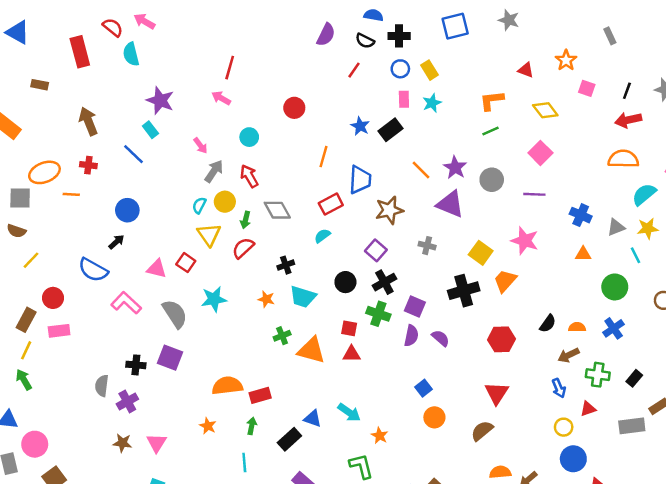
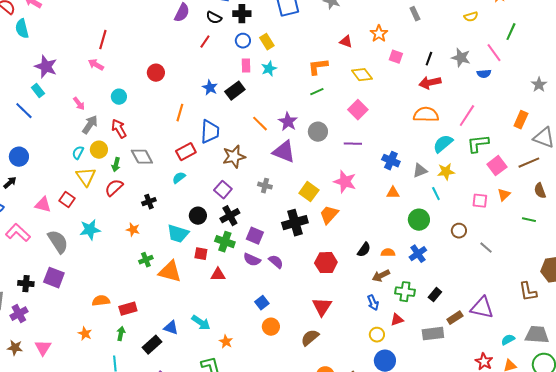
cyan trapezoid: (303, 297) -> (178, 234), moved
purple semicircle: (411, 336) -> (252, 260), turned 102
red triangle: (352, 354) -> (218, 275), moved
orange semicircle: (227, 386) -> (101, 301), size x0.7

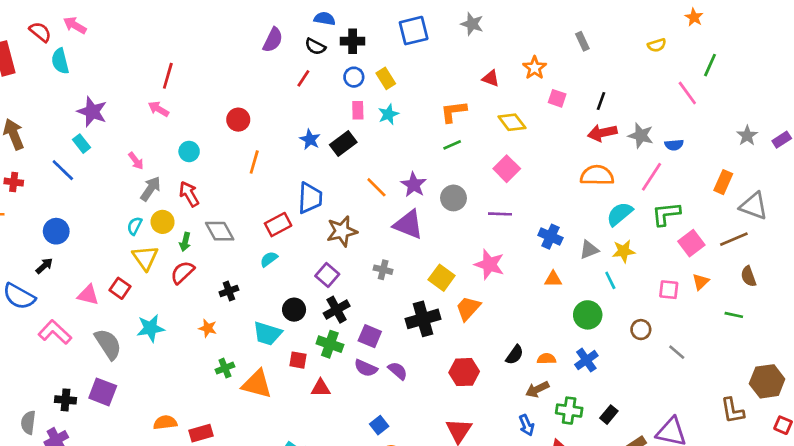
gray star: (461, 58) -> (641, 136), moved
blue semicircle: (484, 74) -> (674, 145), moved
orange line: (180, 113) -> (254, 162), moved

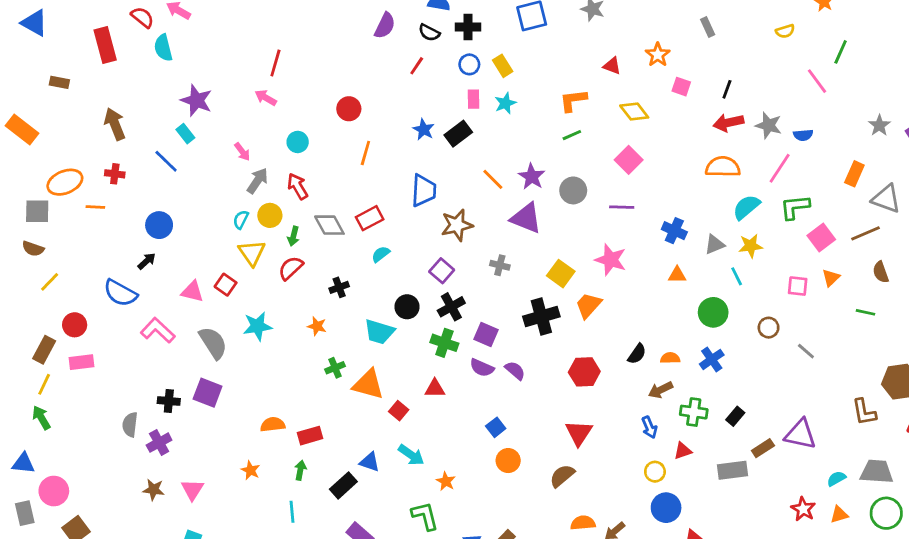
red rectangle: (278, 225) -> (370, 218), moved
red square: (298, 360) -> (399, 411), moved, turned 30

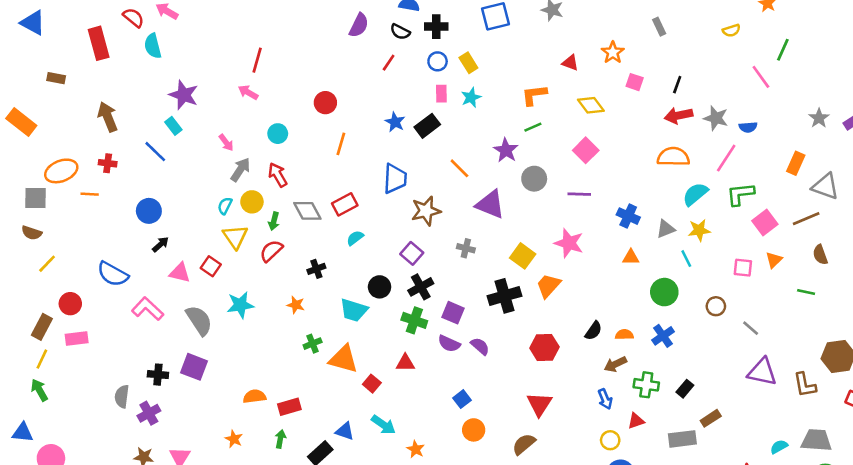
purple star: (532, 177) -> (506, 150), moved
black arrow: (147, 261) -> (160, 244), moved
purple triangle: (800, 434) -> (762, 372), moved

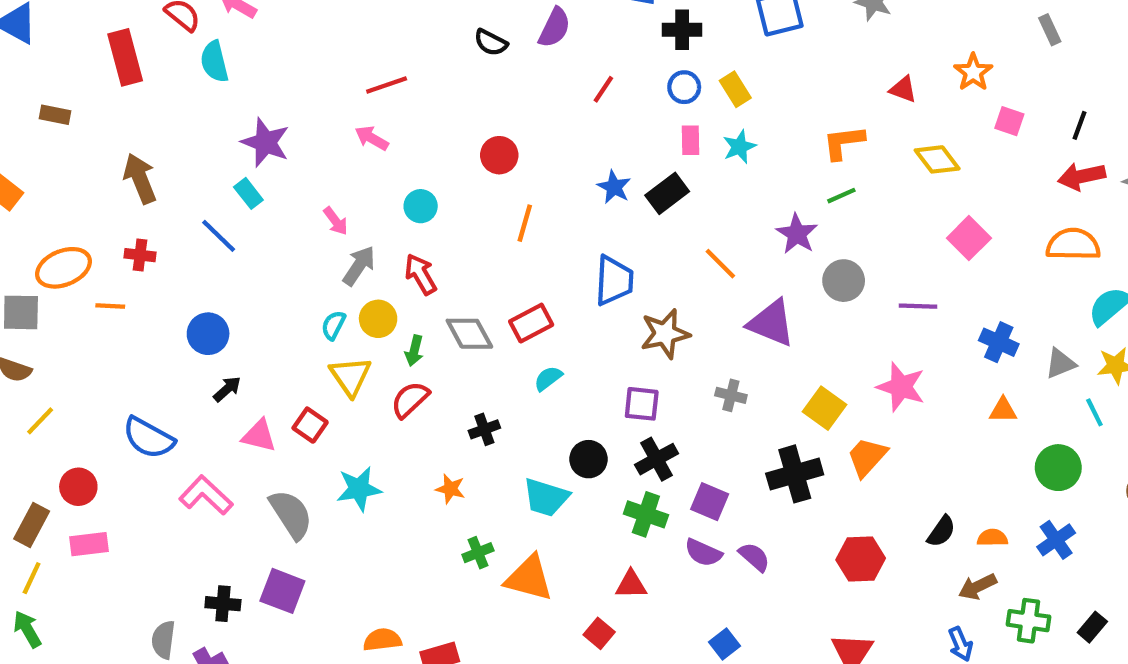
black semicircle: (400, 32) -> (491, 42), moved
red line: (257, 60) -> (387, 85), turned 55
pink square: (586, 150) -> (969, 238), moved
purple square: (412, 253) -> (642, 404), turned -35
red square: (372, 384) -> (599, 633), moved

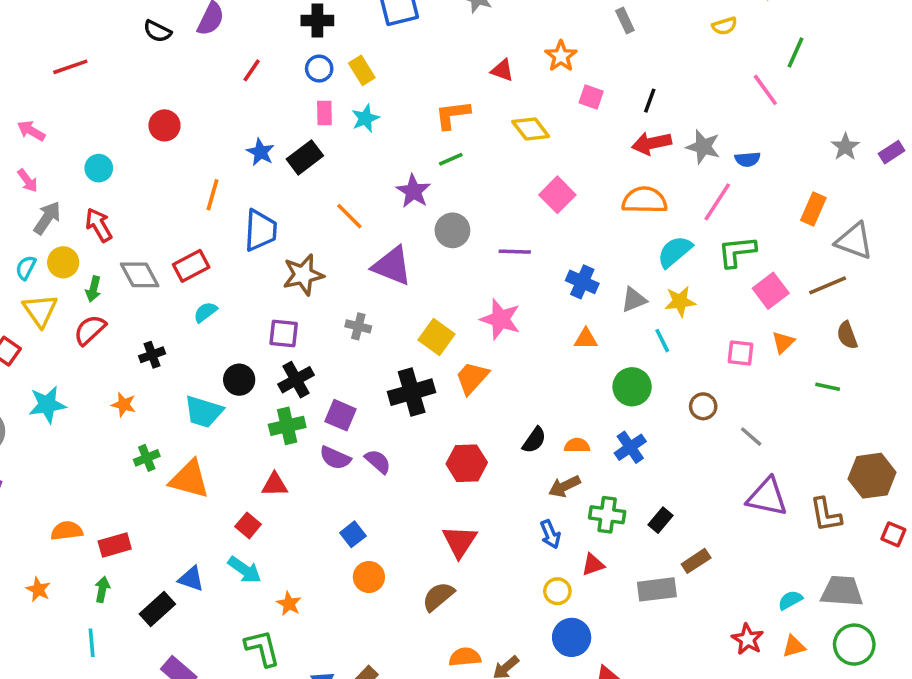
pink arrow: (372, 138) -> (31, 131), moved
orange line: (525, 223) -> (212, 195), moved
green cross: (646, 514) -> (287, 426), turned -32

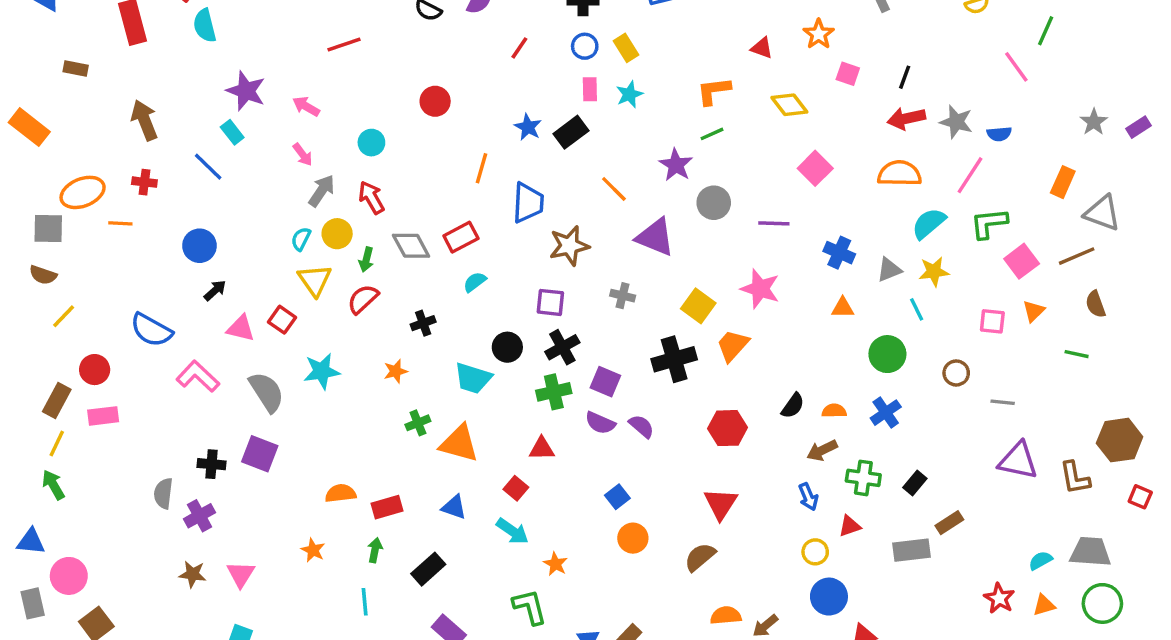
orange star: (124, 405) -> (396, 371), turned -30
gray line: (751, 437) -> (1003, 402), turned -35
blue triangle: (191, 579) -> (454, 507), moved

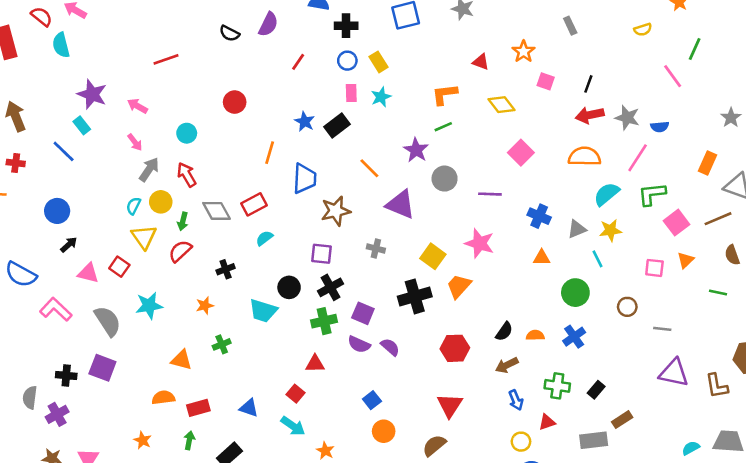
orange triangle: (459, 443) -> (181, 360), moved, size x0.7
brown arrow: (822, 450) -> (507, 365), moved

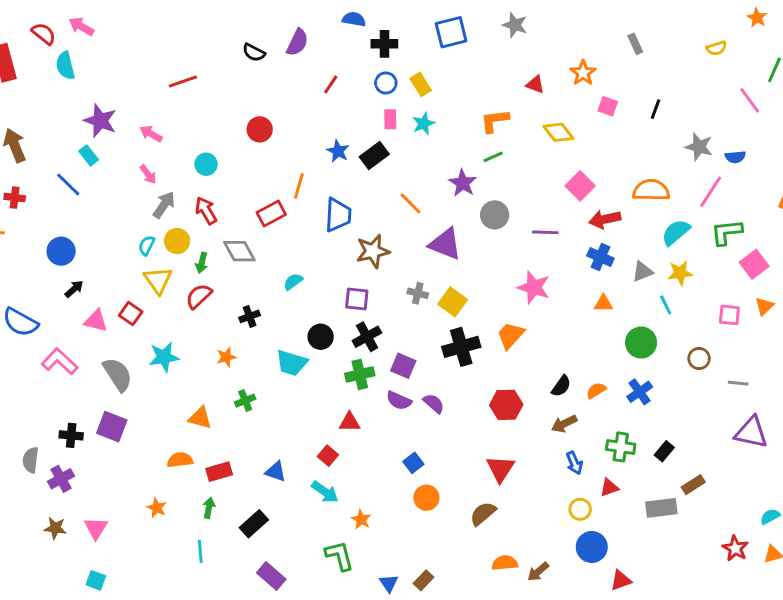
red arrow: (590, 115) -> (605, 219), moved
red rectangle: (254, 204) -> (271, 213), moved
yellow square: (433, 256) -> (453, 302), moved
orange semicircle: (535, 335) -> (596, 390), turned -30

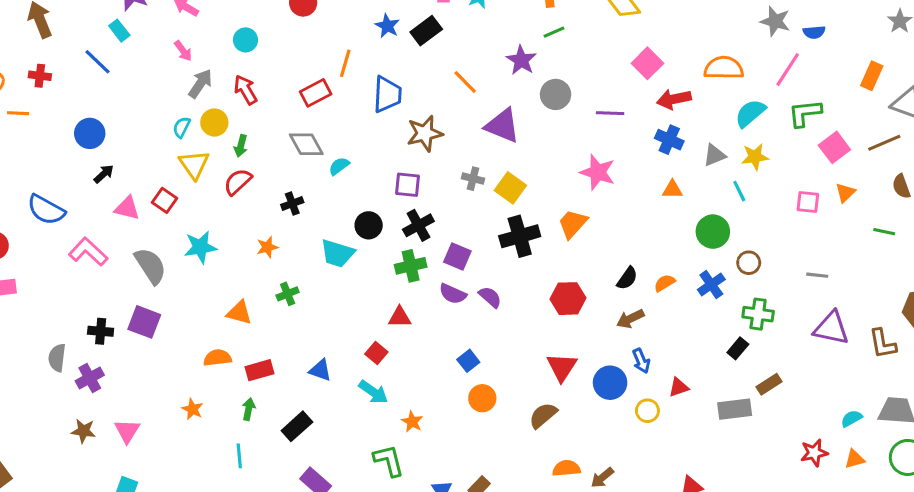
gray diamond: (239, 251) -> (306, 144), moved
brown circle: (699, 358) -> (749, 263), moved
green cross: (621, 447) -> (758, 314), moved
blue circle: (592, 547) -> (610, 383), moved
red star: (735, 548) -> (814, 453), turned 30

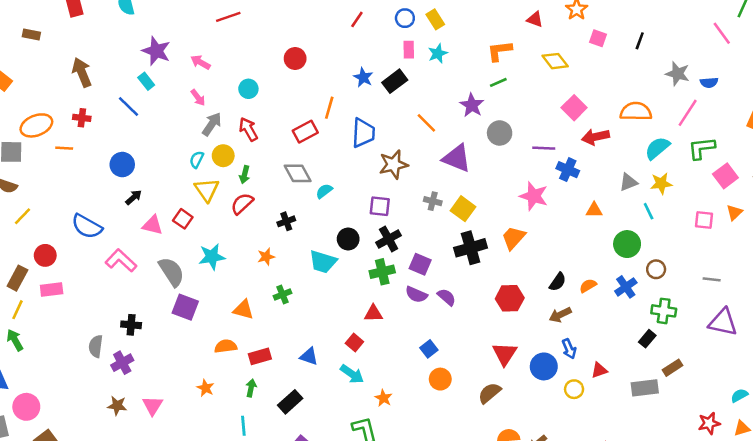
blue cross: (669, 140) -> (568, 170), moved
purple square: (144, 322) -> (185, 307), moved

